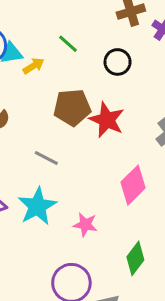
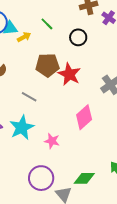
green diamond: (135, 258) -> (84, 178), moved, turned 50

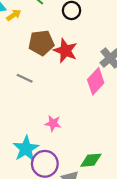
pink diamond: (84, 117) -> (96, 81), moved
cyan star: (22, 128) -> (26, 149), moved

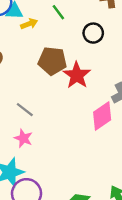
gray line: (25, 78) -> (25, 110), moved
pink star: (53, 123) -> (23, 138), moved

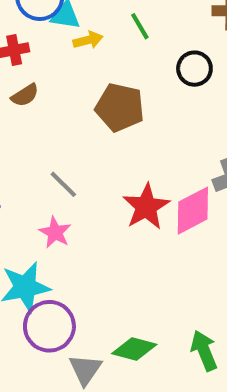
red star: (77, 75) -> (146, 207), moved

